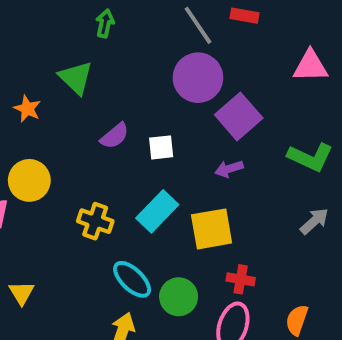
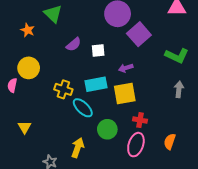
purple arrow: (229, 169) -> (126, 68), moved
cyan rectangle: (157, 211) -> (96, 84), turned 35
gray arrow: (314, 221) -> (179, 89), turned -42
cyan ellipse: (132, 279) -> (83, 108), moved

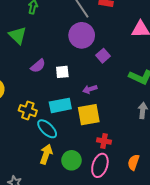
purple square: (139, 34) -> (103, 56), size x0.6
green circle: (107, 129) -> (71, 160), moved
yellow arrow: (78, 148) -> (46, 154), moved

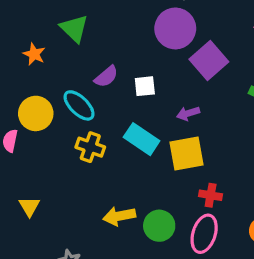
purple square: (103, 56) -> (209, 61), size x1.6
cyan rectangle: (60, 105) -> (142, 139), turned 45
cyan ellipse: (47, 129) -> (79, 105), moved
yellow arrow: (46, 154) -> (119, 216), turned -120

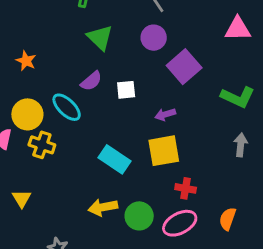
green triangle: (74, 28) -> (100, 38), moved
purple circle: (175, 28) -> (154, 38), size x0.7
cyan rectangle: (142, 139) -> (114, 159), moved
yellow cross: (90, 147) -> (42, 145), moved
pink ellipse: (204, 234) -> (180, 223), turned 44

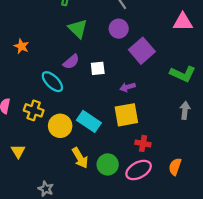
yellow circle: (27, 114) -> (60, 126), moved
yellow arrow: (103, 207) -> (80, 158), turned -110

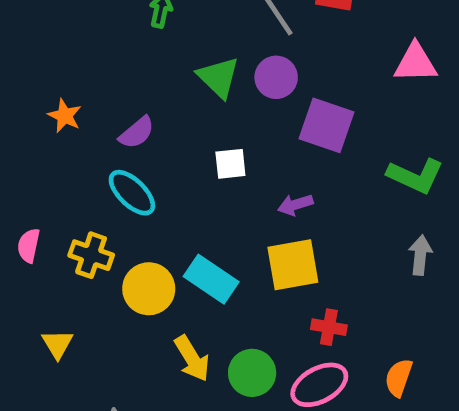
green triangle: (78, 29) -> (218, 77), moved
purple square: (142, 51) -> (327, 125), turned -30
purple semicircle: (71, 62) -> (137, 133), moved

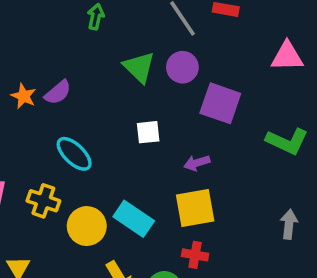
purple semicircle: (137, 133) -> (58, 92), moved
gray arrow: (420, 255) -> (289, 224), moved
red cross: (329, 327) -> (195, 255), moved

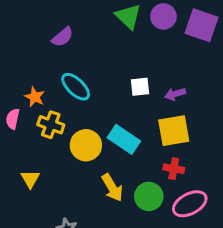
orange star: (24, 96) -> (35, 97), moved
purple square: (220, 103) -> (201, 25), moved
white square: (148, 132) -> (140, 87), moved

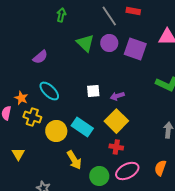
yellow square: (174, 131) -> (116, 121), turned -35
green circle: (149, 196) -> (99, 176), moved

